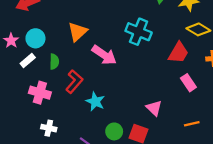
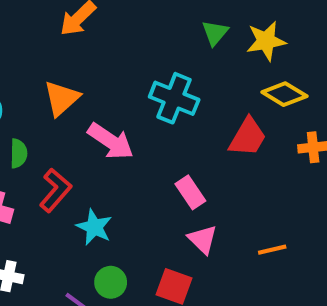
pink rectangle: (188, 83) -> (190, 192), moved
orange line: (192, 124) -> (272, 250), moved
green circle: (114, 131) -> (111, 282), moved

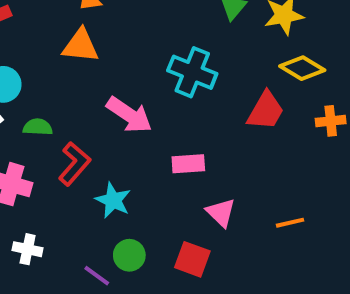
orange triangle: (62, 98) -> (80, 46), moved, turned 48
green semicircle: (19, 153) -> (38, 127), turned -88
pink rectangle: (190, 192) -> (188, 164), moved, turned -60

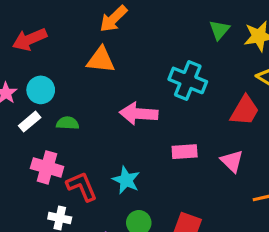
pink arrow: (129, 115) -> (139, 114), turned 150
red L-shape: (74, 164) -> (82, 186), moved, turned -64
pink triangle: (221, 213) -> (232, 161), moved

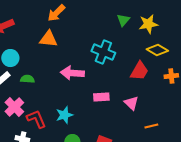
pink cross: (47, 167) -> (14, 107), turned 30
cyan star: (126, 180) -> (64, 115), turned 30

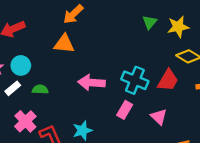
cyan cross: (103, 52) -> (135, 80), moved
pink rectangle: (101, 97) -> (125, 110), turned -56

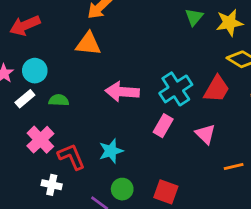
cyan cross: (135, 80) -> (176, 89), turned 35

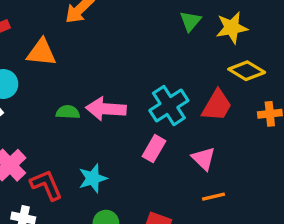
orange triangle: (88, 44) -> (41, 53), moved
green semicircle: (59, 100) -> (68, 112), moved
orange line: (234, 166) -> (214, 197), moved

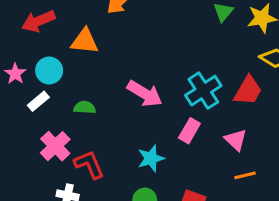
pink arrow: (106, 109) -> (145, 94), turned -153
green semicircle: (68, 112) -> (85, 108), moved
cyan star: (93, 178) -> (151, 158), moved

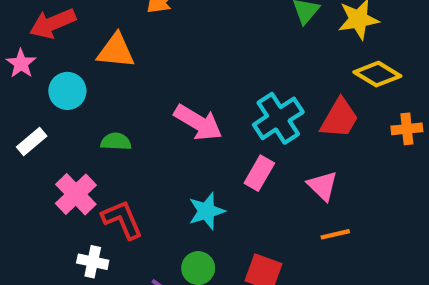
pink star: (15, 74) -> (21, 64), moved
white rectangle: (38, 101) -> (32, 142), moved

